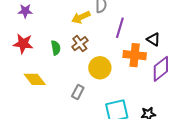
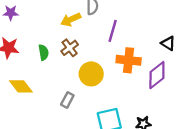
black triangle: (154, 39) -> (168, 43), moved

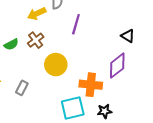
green semicircle: (44, 52) -> (11, 44), turned 72
orange cross: (129, 60) -> (91, 85), moved
gray rectangle: (67, 100) -> (22, 88), moved

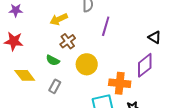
yellow arrow: (37, 14) -> (59, 19), moved
green semicircle: (11, 44) -> (53, 60), moved, turned 56

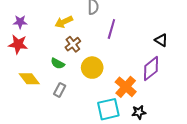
purple star: (16, 10) -> (20, 22), moved
orange cross: (120, 83) -> (126, 87), turned 35

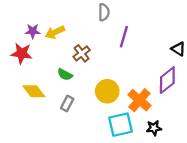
purple star: (20, 22) -> (33, 31), moved
yellow arrow: (64, 22) -> (55, 32), moved
yellow circle: (92, 68) -> (107, 91), moved

